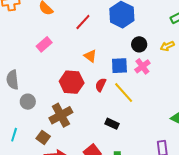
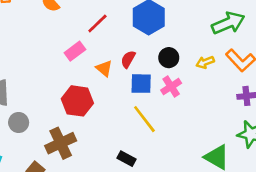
pink rectangle: (44, 44) -> (75, 51), moved
red semicircle: (101, 85) -> (128, 59), moved

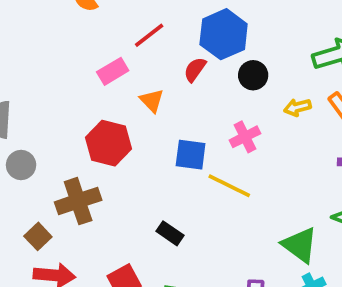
black circle: (169, 58) -> (253, 75), moved
red semicircle: (128, 59) -> (195, 70), moved
blue square: (141, 84) -> (191, 155), moved
yellow line: (144, 119) -> (229, 186), moved, turned -32

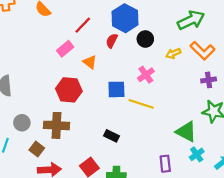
gray circle: (21, 165) -> (22, 123), moved
brown cross: (78, 201) -> (56, 125), turned 30

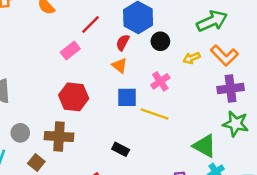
orange triangle: (90, 62) -> (120, 66), moved
purple cross: (209, 80) -> (231, 88), size x1.5

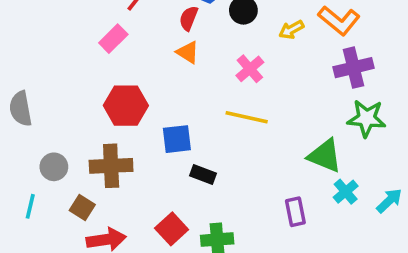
blue square: (127, 97) -> (177, 139), moved

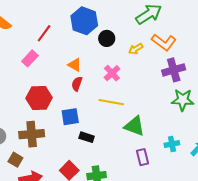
red semicircle: (189, 18) -> (77, 84), moved
green triangle: (325, 156) -> (134, 126), moved
cyan cross: (346, 192) -> (172, 144), turned 32

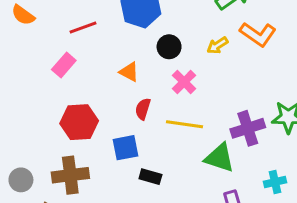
red line: (44, 33) -> (83, 28), turned 36
black circle: (107, 38) -> (169, 47), moved
purple cross: (174, 70) -> (248, 128), moved
red semicircle: (77, 84) -> (143, 109), moved

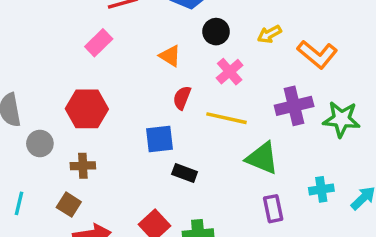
orange L-shape: (258, 34) -> (317, 54), moved
red hexagon: (79, 122) -> (87, 109), moved
purple cross: (248, 128) -> (294, 106), moved
brown cross: (70, 175) -> (83, 166), moved, size x0.6
gray circle: (21, 180) -> (40, 143), moved

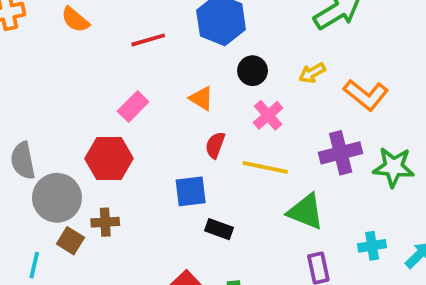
pink rectangle: (99, 43) -> (133, 106), moved
gray circle: (40, 143) -> (57, 198), size x1.6
brown square: (69, 205) -> (70, 241), moved

